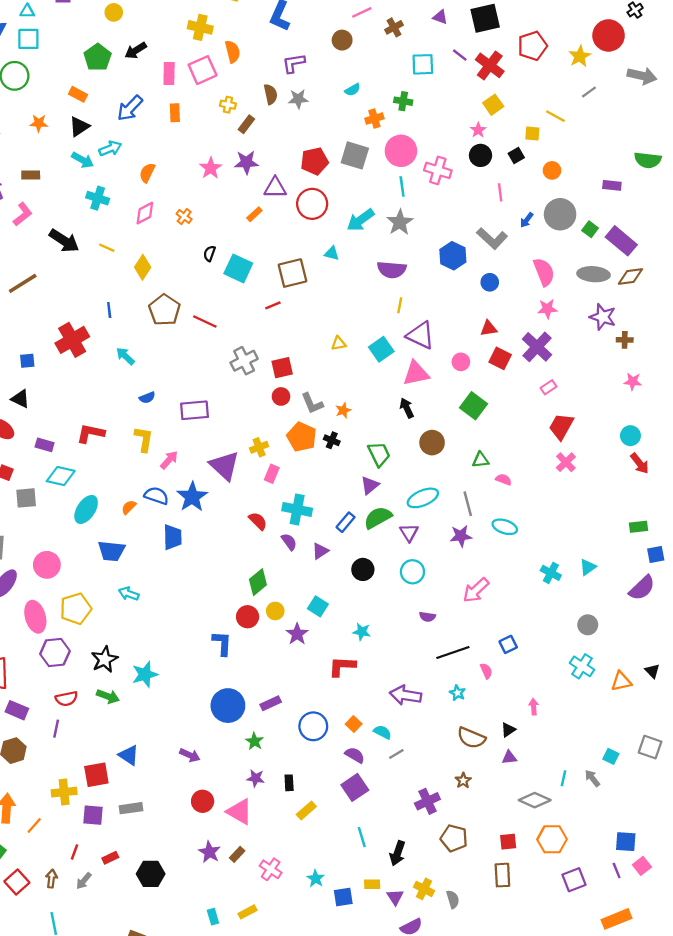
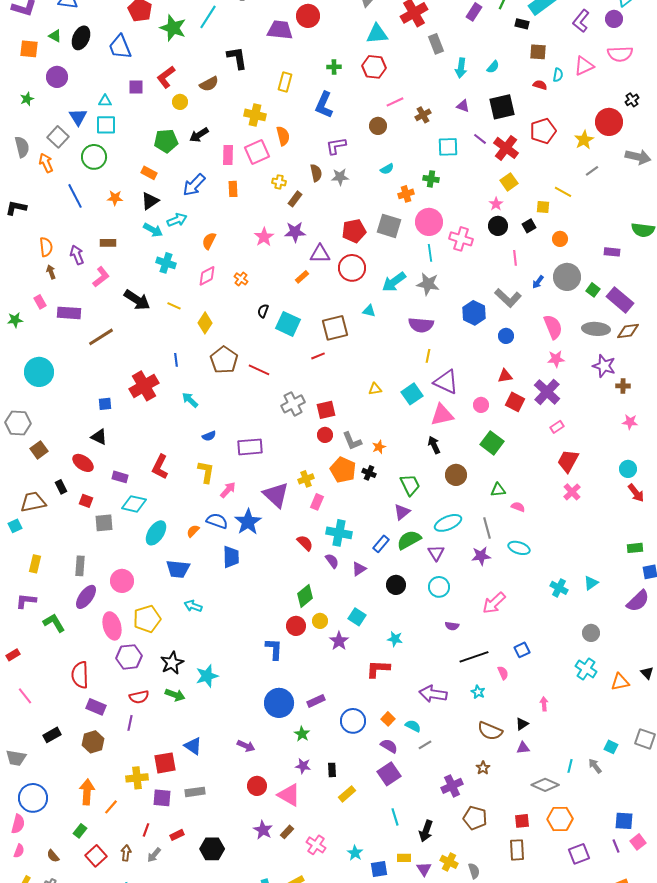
green pentagon: (98, 57) -> (166, 141), turned 30
gray star: (400, 222) -> (428, 284), turned -30
red L-shape: (91, 433) -> (160, 467), turned -75

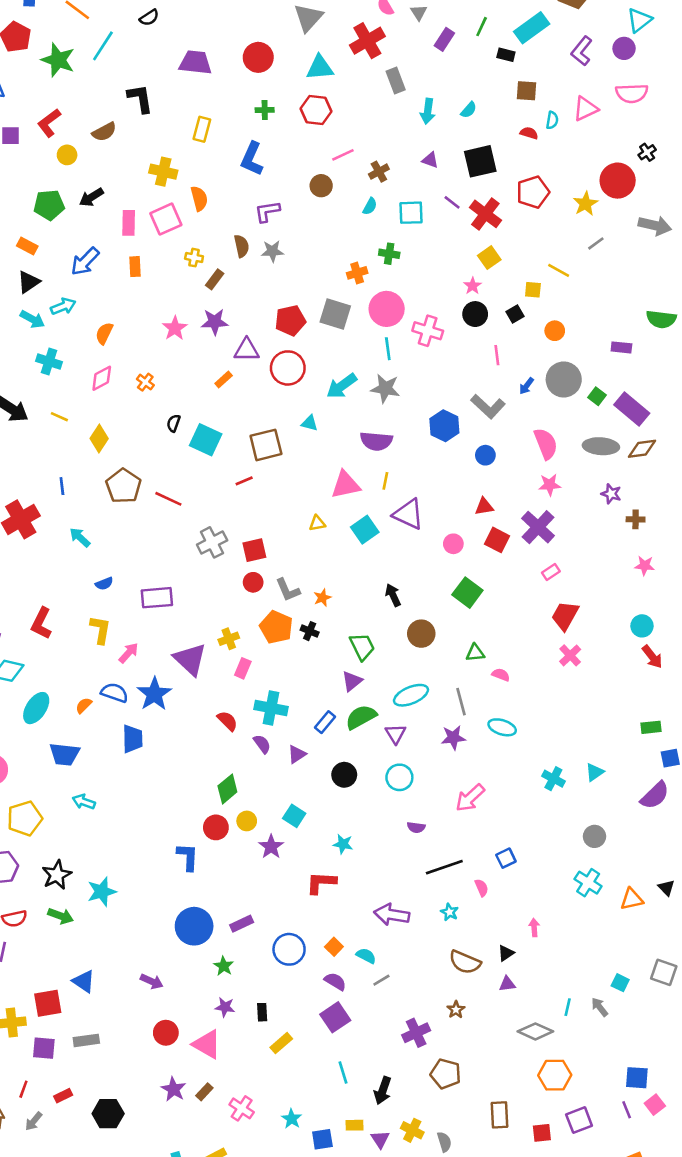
red circle: (308, 16) -> (258, 57), moved
cyan semicircle: (387, 169) -> (370, 206), moved, turned -32
purple star: (604, 366) -> (611, 494), size x0.7
pink triangle: (442, 415) -> (346, 485), moved
red square: (522, 821) -> (542, 1133), moved

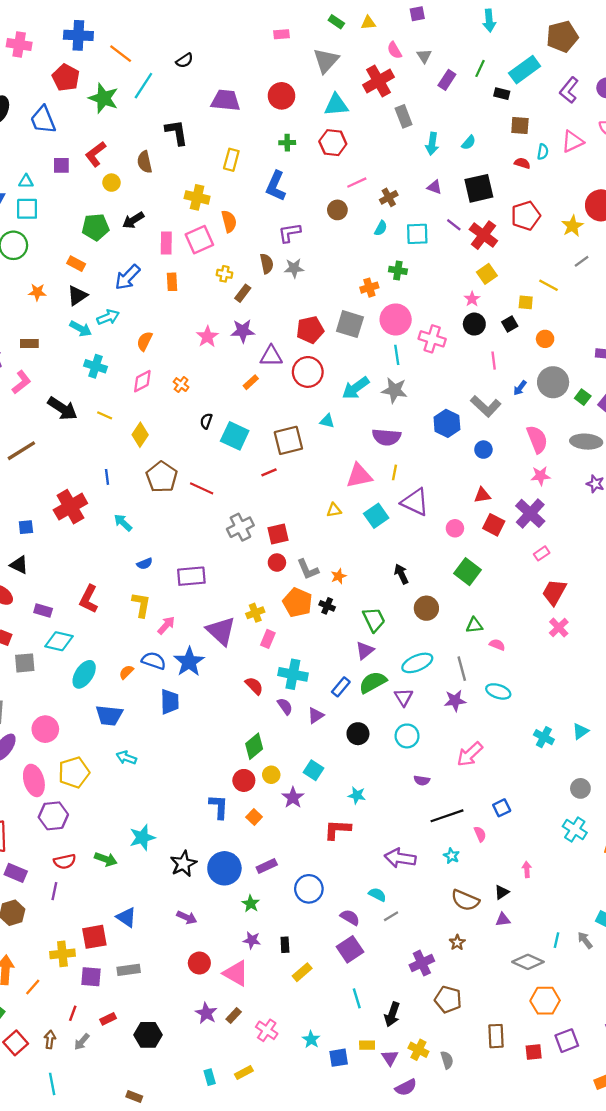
brown semicircle: (104, 132) -> (145, 162), turned 105
black star: (57, 875) -> (183, 864), moved
orange square: (334, 947) -> (254, 817), moved

